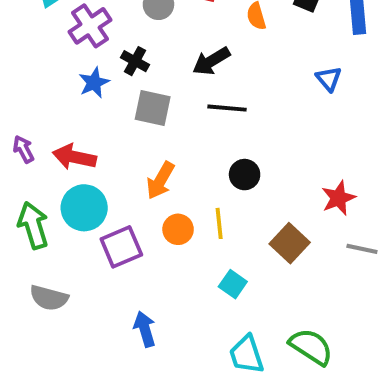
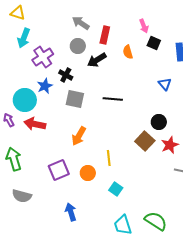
black arrow: (211, 61) -> (97, 60), moved
black circle: (245, 175) -> (159, 122), moved
cyan circle: (84, 208) -> (25, 100), moved
orange circle: (178, 229) -> (88, 173), moved
brown square: (290, 243) -> (145, 141), moved

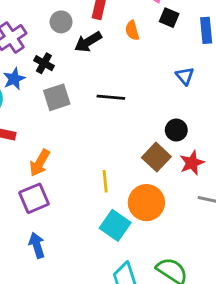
gray square: (75, 99) -> (57, 97), turned -30
orange arrow: (79, 136) -> (40, 163), moved
orange circle: (88, 173) -> (146, 203), moved, size x1.6
cyan square: (116, 189) -> (115, 225), size x1.5
blue arrow: (71, 212) -> (37, 245), moved

